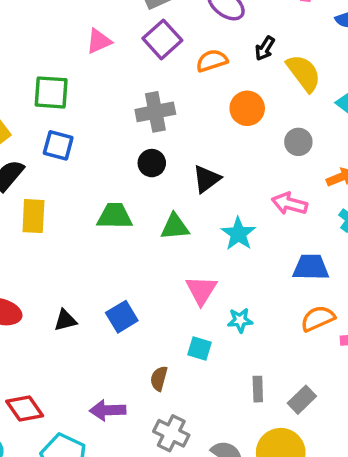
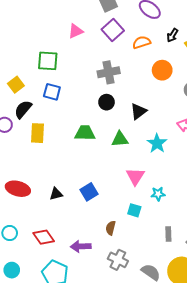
red diamond: (25, 409) -> (44, 237), moved

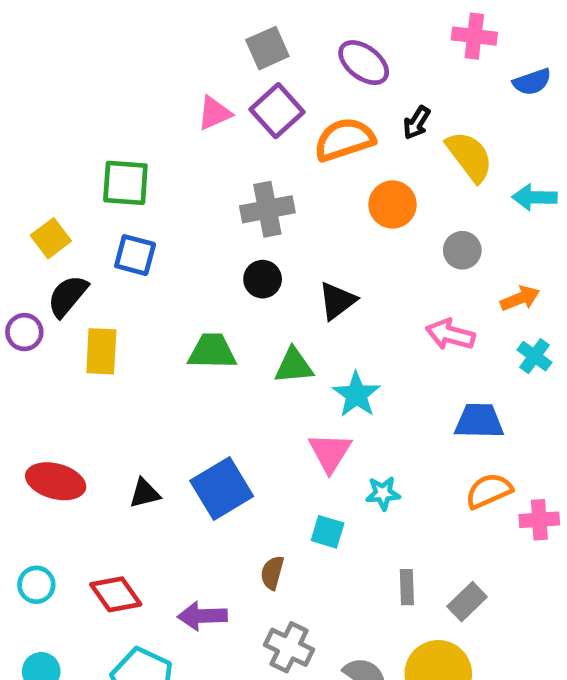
pink triangle: (76, 31) -> (214, 113), moved
orange semicircle: (142, 42) -> (344, 140), size x1.4
cyan star: (157, 143) -> (356, 395), moved
blue square: (89, 192) -> (222, 488), size x1.4

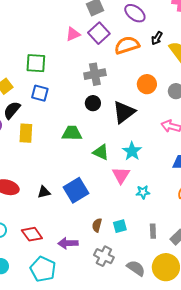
orange circle: (393, 205) -> (147, 84), moved
black triangle: (337, 301) -> (124, 112), size x1.4
green triangle: (294, 366) -> (101, 152), moved, turned 30
cyan square: (328, 532) -> (120, 226), moved, turned -32

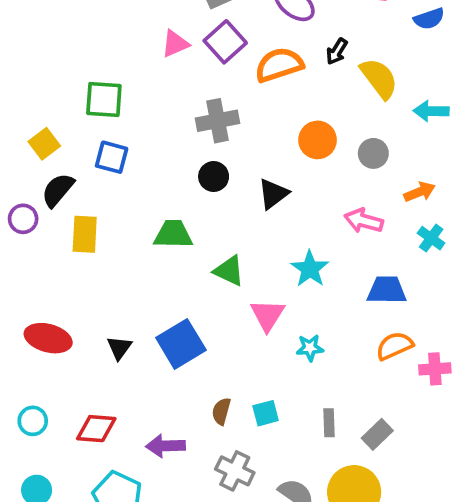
black triangle: (124, 112) -> (273, 194), size x0.7
cyan star: (132, 151) -> (310, 269), moved
black triangle: (44, 192) -> (119, 348), turned -40
red diamond: (32, 234) -> (96, 429), turned -50

